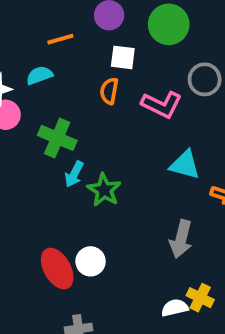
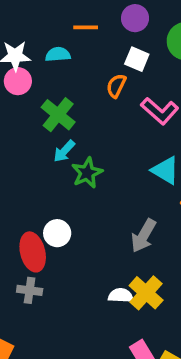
red ellipse: (57, 269) -> (33, 252), moved
yellow cross: (200, 298) -> (146, 293), size x1.4

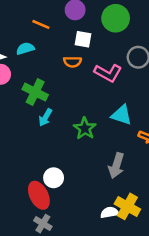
orange line: (86, 27) -> (41, 24), turned 36
orange semicircle: (116, 86) -> (72, 62), turned -102
green star: (87, 173) -> (85, 128), moved
gray cross: (30, 290) -> (43, 224), turned 36

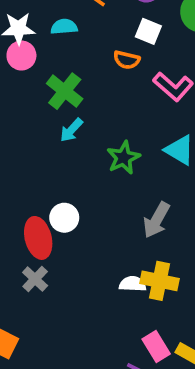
yellow cross: (127, 206) -> (160, 281), turned -30

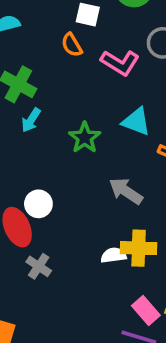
orange semicircle: (127, 60) -> (72, 45), turned 55
gray arrow: (157, 220) -> (126, 191), turned 104
gray cross: (35, 279) -> (39, 266), moved

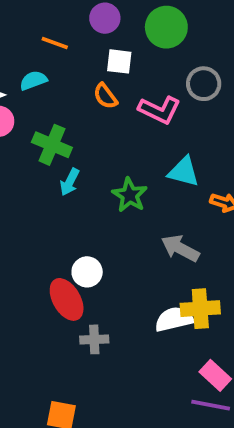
white semicircle: (114, 255) -> (174, 319), size x1.4
gray cross: (39, 266) -> (94, 339), turned -30

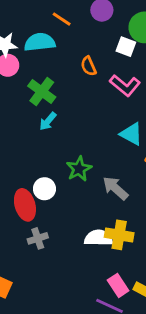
white square: (119, 61) -> (126, 47), moved
cyan semicircle: (33, 80) -> (40, 42), size x1.5
green star: (130, 195) -> (79, 169), moved
gray cross: (94, 339) -> (38, 238), turned -30

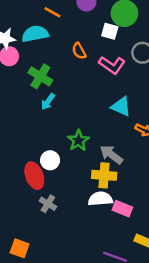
yellow cross: (119, 235) -> (104, 175), moved
gray cross: (38, 238) -> (48, 204), turned -35
pink rectangle: (118, 285) -> (122, 209), moved, turned -30

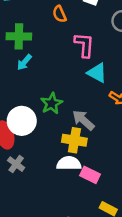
pink L-shape: (112, 65) -> (84, 45), moved, turned -125
green cross: (40, 76) -> (19, 36), turned -35
white circle: (50, 160) -> (22, 121), size x1.5

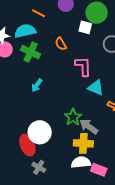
green cross: (19, 36) -> (31, 52), moved, turned 30
green star: (52, 103) -> (73, 117), moved

